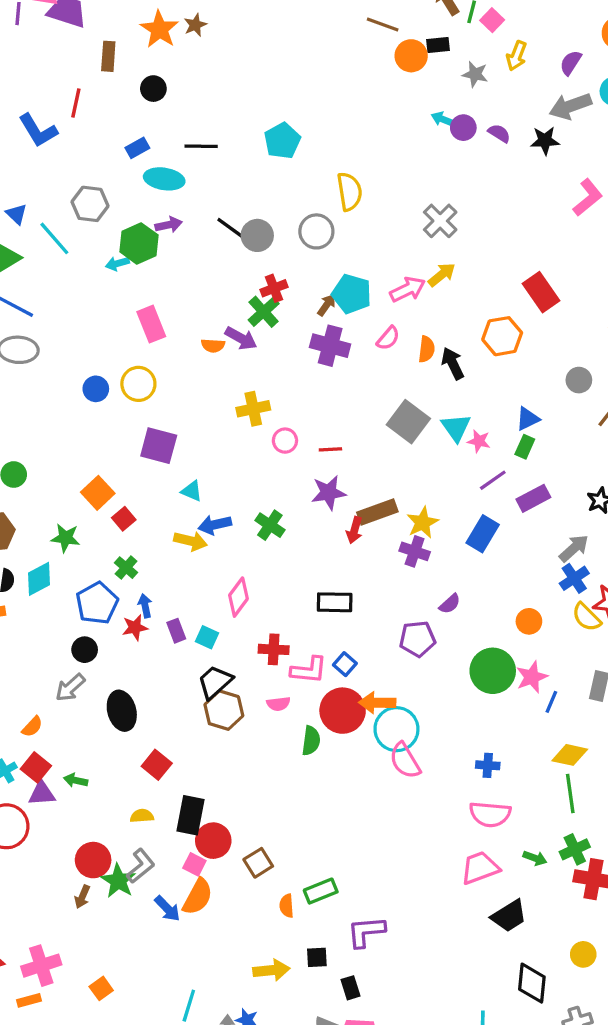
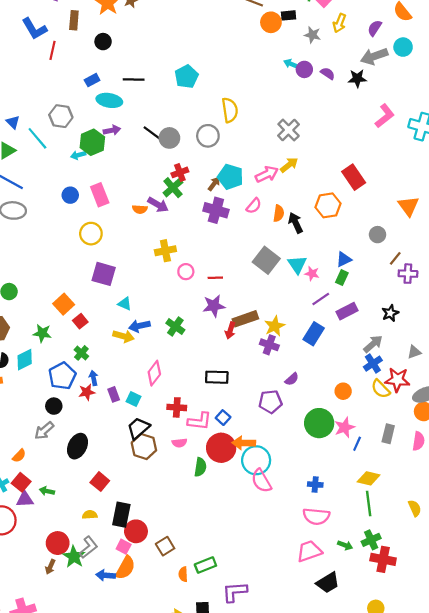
blue L-shape: (38, 130) -> (34, 29), moved
blue circle: (96, 389) -> (70, 195), moved
black ellipse: (122, 711) -> (77, 446), turned 40
blue arrow: (167, 909) -> (106, 575), turned 138

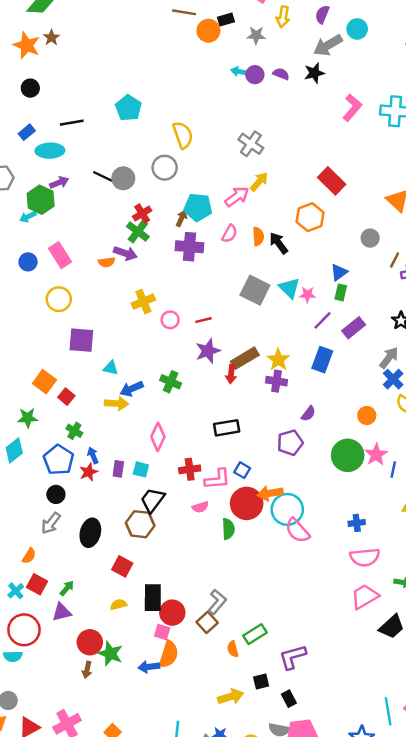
purple rectangle: (114, 394) -> (118, 469), turned 40
brown hexagon: (144, 447) -> (140, 524), moved
green arrow: (47, 491) -> (67, 588), turned 128
purple triangle: (25, 499) -> (62, 612), moved
gray L-shape: (89, 547) -> (217, 602), moved

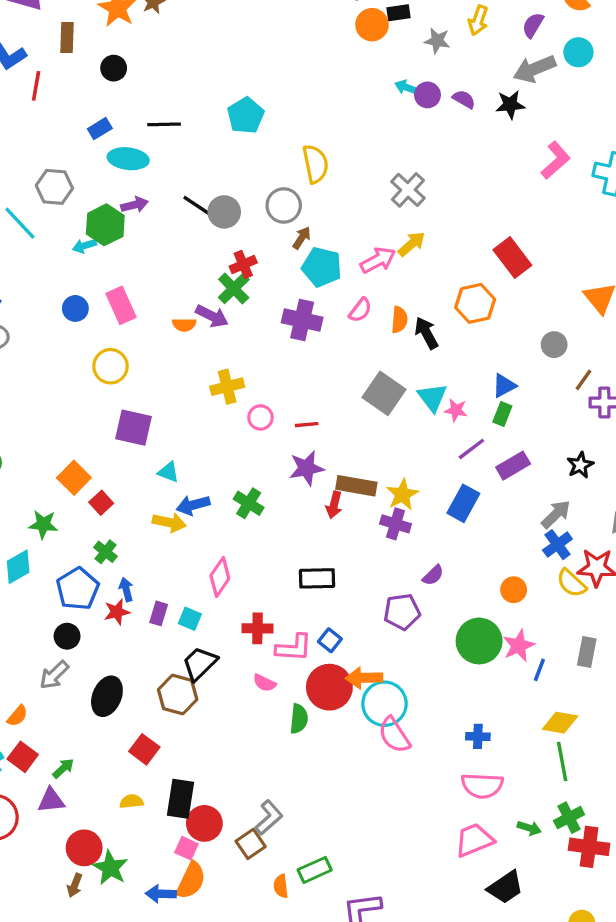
brown arrow: (182, 218) -> (302, 238), moved
brown rectangle: (245, 358) -> (356, 486), turned 32
pink semicircle: (200, 507) -> (264, 683), turned 35

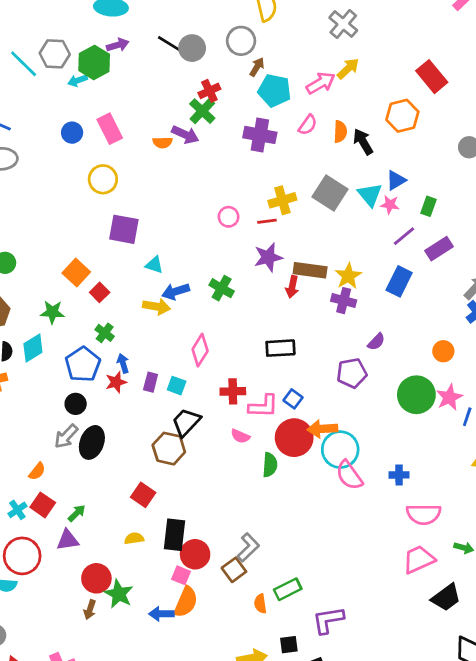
gray hexagon: (54, 187) -> (55, 54), moved
blue triangle: (504, 386) -> (396, 180), moved
yellow cross: (227, 387) -> (282, 200), moved
black ellipse: (107, 696) -> (92, 442), moved
blue cross: (478, 736) -> (399, 475), moved

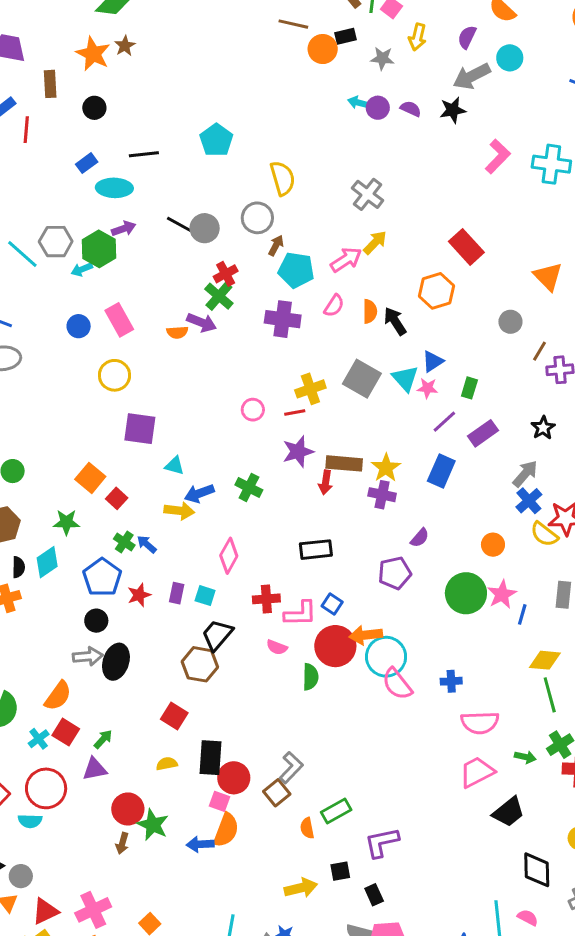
blue arrow: (123, 363) -> (147, 544), moved, turned -30
gray arrow: (66, 436) -> (88, 656), turned -136
orange semicircle: (37, 471) -> (58, 696), size x1.5

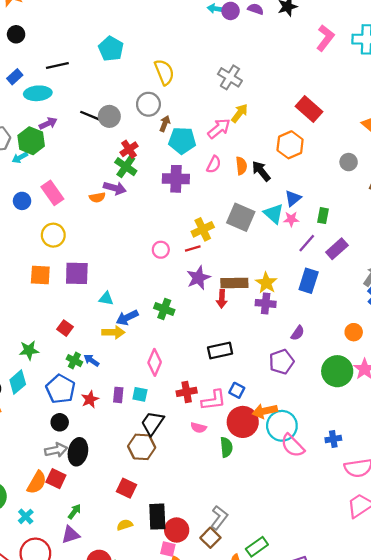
orange square: (90, 478) -> (40, 275), moved, turned -30
red square: (66, 732) -> (56, 479), moved

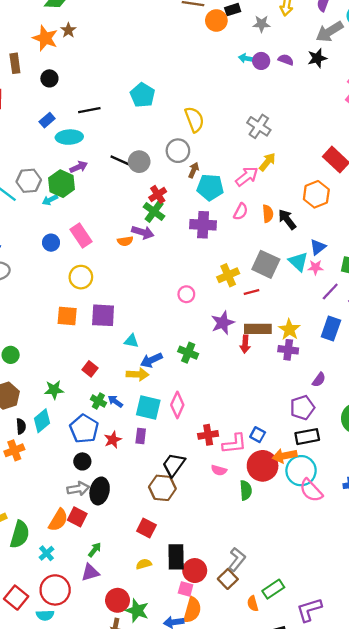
red line: (193, 248) -> (251, 292), moved
black rectangle: (220, 350) -> (307, 437), moved
cyan square: (140, 394) -> (148, 408), moved, size x1.6

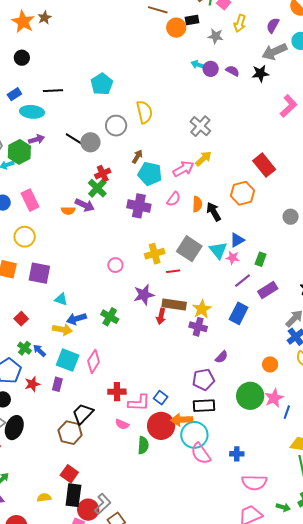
gray circle: (178, 151) -> (116, 126), moved
red square: (146, 528) -> (69, 474), moved
gray L-shape: (237, 559) -> (103, 504), moved

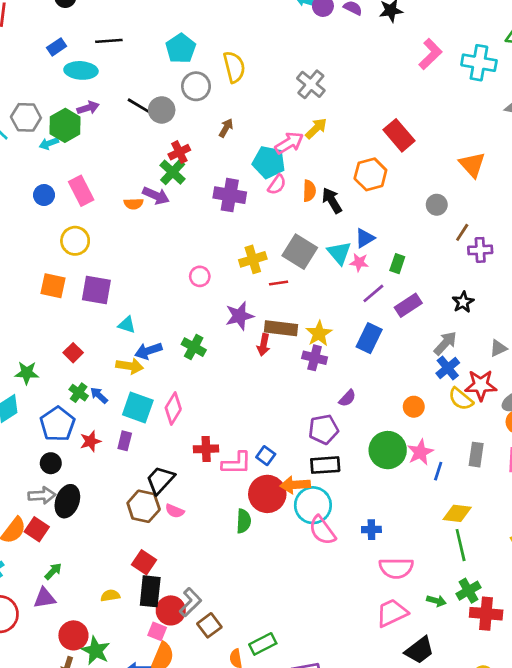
cyan pentagon: (102, 84) -> (181, 48), moved
cyan pentagon: (150, 174) -> (269, 162), moved
pink semicircle: (122, 424) -> (175, 511), moved

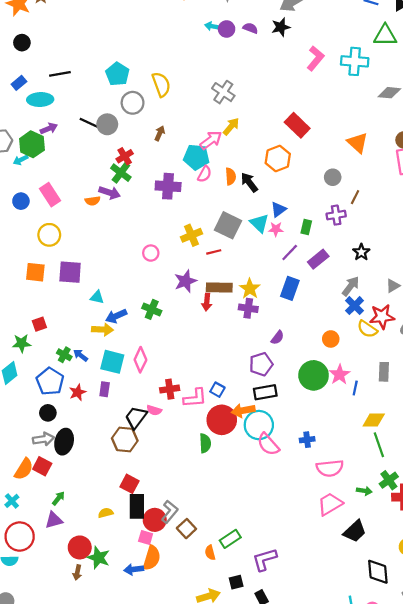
purple cross: (480, 250) -> (336, 215), moved
red square: (73, 353) -> (39, 324), moved, turned 32
pink semicircle: (175, 511) -> (154, 410), moved

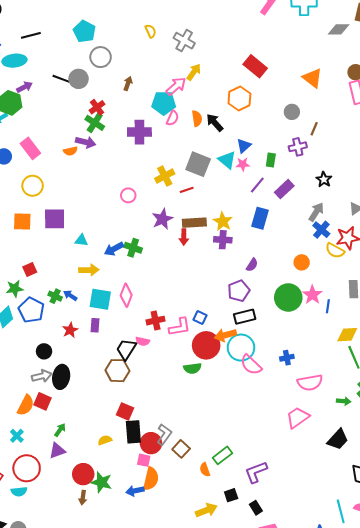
yellow semicircle: (161, 84) -> (151, 31), moved, size x0.6
blue arrow: (116, 316) -> (114, 249), moved
blue pentagon: (50, 381) -> (31, 310), moved
green semicircle: (205, 443) -> (192, 368), turned 90
pink trapezoid: (330, 504) -> (298, 418), moved

